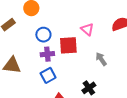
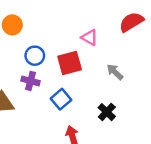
purple cross: (47, 54) -> (31, 81), moved, turned 32
blue square: (48, 75) -> (61, 99), moved

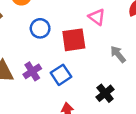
purple cross: (31, 81) -> (32, 71), moved, turned 36

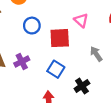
blue square: (61, 75) -> (56, 69), moved, turned -30

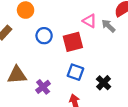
gray arrow: (96, 54) -> (108, 26), moved
purple cross: (22, 62) -> (43, 87), moved

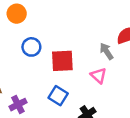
pink triangle: (90, 21) -> (98, 75), moved

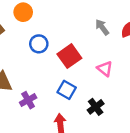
gray arrow: (107, 51) -> (102, 27), moved
red square: (62, 61) -> (69, 56), turned -30

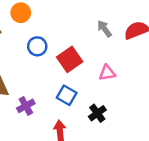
pink triangle: (105, 69) -> (107, 73), turned -49

